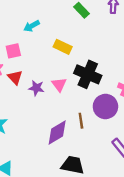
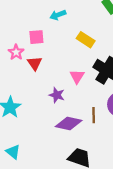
purple star: (36, 88) -> (57, 95), moved
purple diamond: (57, 132) -> (69, 123), turned 35

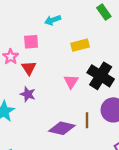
yellow rectangle: (86, 40) -> (80, 45), turned -48
purple star: (57, 95) -> (28, 94), moved

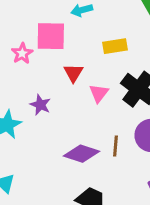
pink square: (31, 42) -> (51, 36), size x1.5
red triangle: (29, 68) -> (73, 73), moved

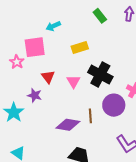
red triangle: (73, 73) -> (48, 77), moved

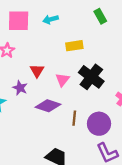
pink square: (35, 47) -> (19, 21), moved
purple circle: (114, 105) -> (99, 124), moved
purple diamond: (68, 125) -> (48, 106), moved

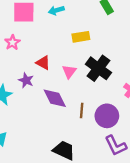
red triangle: (37, 71) -> (43, 63), turned -32
purple diamond: (48, 106) -> (55, 98), turned 45

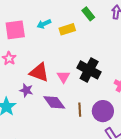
yellow rectangle: (81, 37) -> (67, 29), moved
red triangle: (43, 63) -> (39, 72), size x1.5

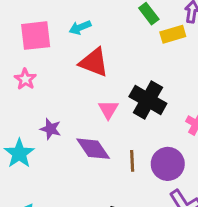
yellow rectangle: (67, 29) -> (173, 34), moved
red triangle: (39, 72) -> (94, 62), moved

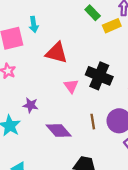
cyan arrow: (80, 27) -> (34, 24), moved, turned -70
purple diamond: (93, 149) -> (59, 130), moved

